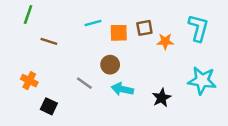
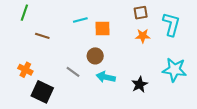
brown square: (144, 28) -> (141, 13), moved
black square: (49, 106) -> (42, 92), size x1.5

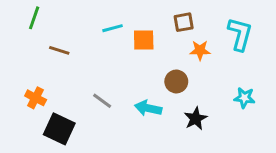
brown square: (141, 13) -> (184, 22), moved
brown circle: (95, 56) -> (176, 81), moved
cyan star: (174, 70) -> (244, 98), size x0.6

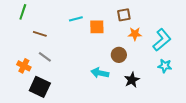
cyan L-shape: (240, 34) -> (162, 40), moved, turned 35
gray line: (102, 101) -> (45, 57), moved

